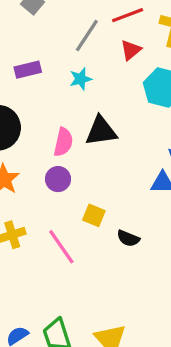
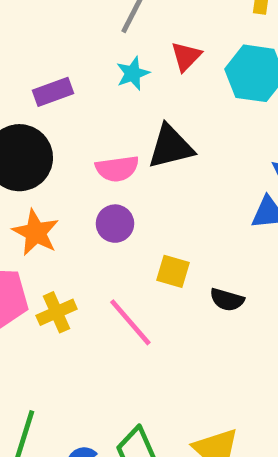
red triangle: (131, 50) -> (186, 56), moved
purple rectangle: (28, 70) -> (53, 92), moved
pink semicircle: (63, 142) -> (117, 169), turned 76

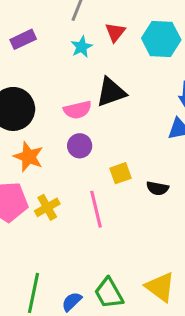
purple rectangle: (53, 92) -> (23, 39), moved
yellow square: (173, 271) -> (121, 173), turned -30
pink line: (130, 322) -> (96, 209), turned 33

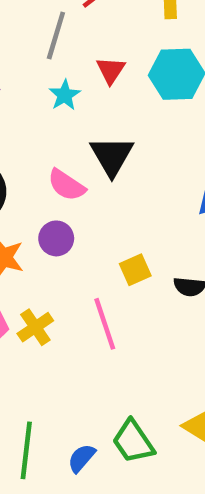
black triangle: (111, 92) -> (112, 156), turned -36
pink semicircle: (78, 110) -> (66, 185), turned 52
purple circle: (80, 146) -> (56, 238), moved

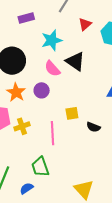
cyan star: (65, 95) -> (52, 40), moved, size x1.5
black triangle: (112, 156) -> (75, 61), turned -40
green trapezoid: (133, 442) -> (40, 167), moved

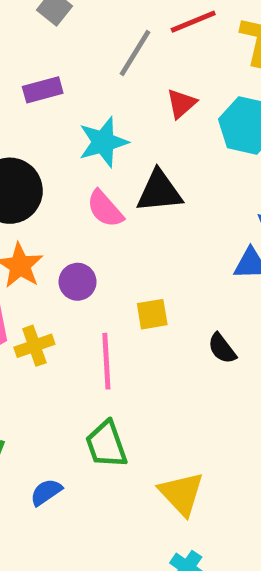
black triangle: (75, 61) -> (159, 191), turned -40
purple circle: (42, 90) -> (78, 282), moved
black semicircle: (93, 127) -> (222, 348), moved, turned 32
green trapezoid: (40, 167) -> (106, 444), moved

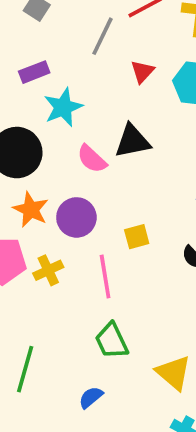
cyan star: (103, 142) -> (63, 107), moved
purple circle: (78, 282) -> (76, 217), size x1.4
blue semicircle: (46, 492) -> (91, 397), moved

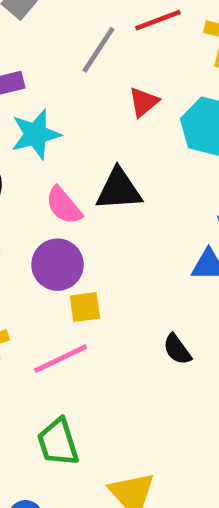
purple circle: (76, 217) -> (57, 265), moved
yellow square: (137, 237) -> (85, 307), moved
pink line: (105, 277) -> (61, 359), turned 66

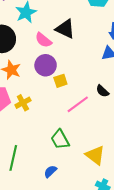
black triangle: (119, 190) -> (65, 29), turned 40
pink line: (61, 359) -> (78, 104), moved

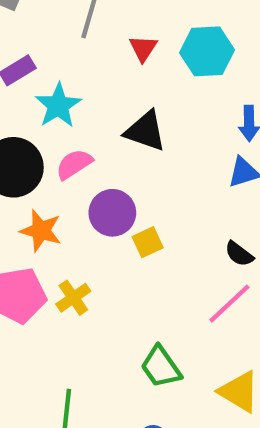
pink semicircle: (43, 40) -> (74, 164), moved, turned 114
pink line: (78, 104) -> (229, 304), moved

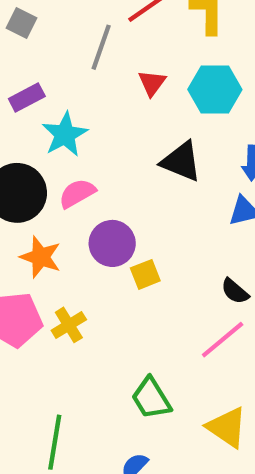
black triangle: (145, 131) -> (181, 161), moved

